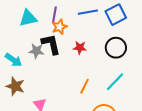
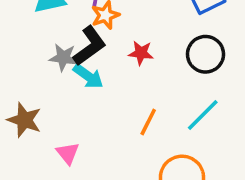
black L-shape: (51, 44) -> (90, 46), turned 65
cyan arrow: (13, 60) -> (88, 76), moved

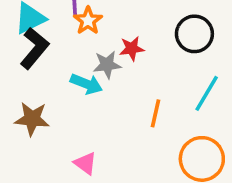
black L-shape: (90, 46) -> (34, 48), moved
gray star: (63, 57) -> (107, 65), moved
brown star: (24, 120) -> (32, 119), moved

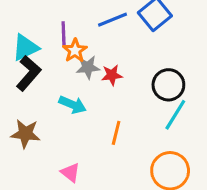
black circle: (194, 34) -> (168, 85), moved
gray star: (107, 65) -> (88, 67), moved
orange line: (156, 113) -> (116, 133), moved

